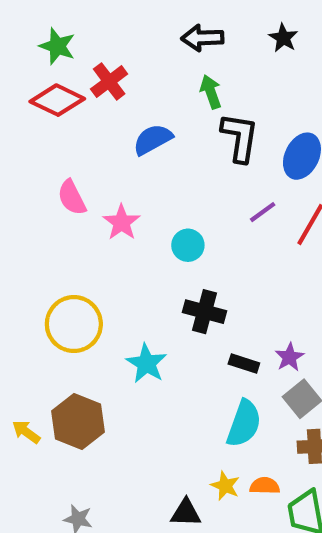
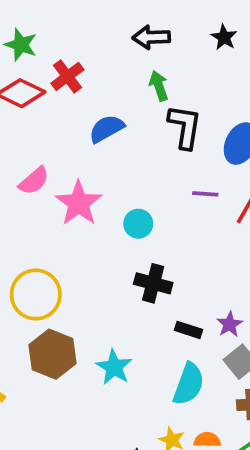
pink semicircle: (72, 198) -> (34, 181), turned -104
purple line: (263, 212) -> (205, 194), turned 40
pink star: (122, 222) -> (79, 203), size x1.4
cyan star: (146, 363) -> (114, 367), moved
brown hexagon: (78, 422) -> (53, 354), moved

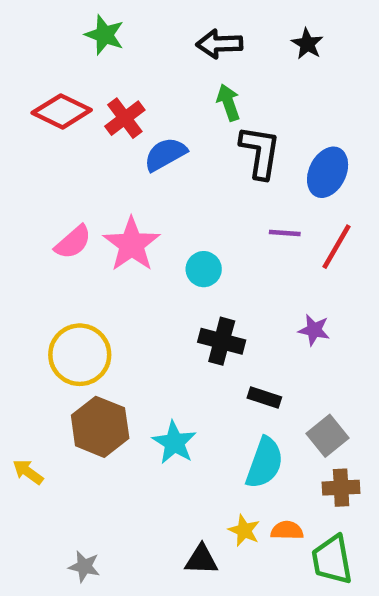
green star: (21, 45) -> (105, 35), moved
red cross: (67, 76) -> (125, 118), moved
pink semicircle: (34, 181) -> (73, 242), moved
purple star: (230, 324) -> (314, 330), moved, turned -30

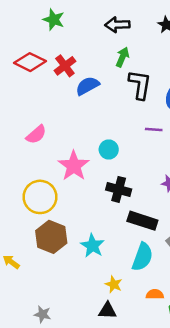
green arrow: (228, 102) -> (122, 57), turned 42
pink star: (132, 244) -> (74, 166), moved
black rectangle: (264, 398) -> (142, 221), size x1.6
yellow star: (244, 530) -> (114, 284), moved

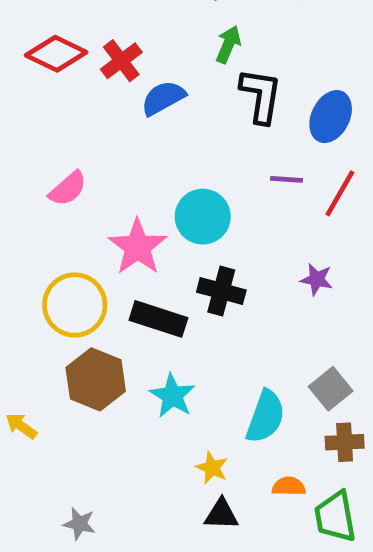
cyan circle: (109, 150) -> (203, 217), size x1.5
black rectangle: (142, 221) -> (158, 319), moved
black triangle: (107, 311) -> (221, 514), moved

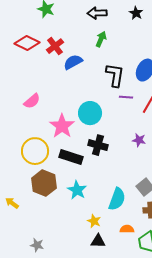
black L-shape: (261, 96) -> (115, 75), moved

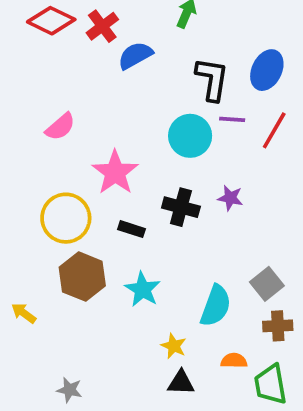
cyan circle: (90, 113) -> (190, 136), moved
purple star: (139, 140) -> (230, 198), moved
black rectangle: (71, 157) -> (132, 229), size x0.6

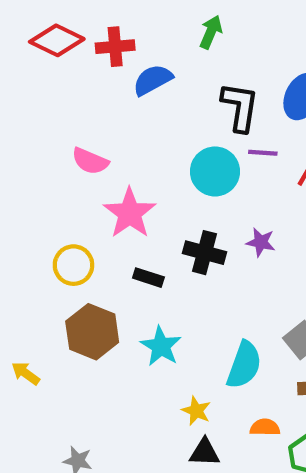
red cross: (102, 26) -> (115, 47), turned 32
pink semicircle: (60, 127) -> (90, 161), moved, turned 64
yellow circle: (66, 218) -> (73, 265), size x0.7

